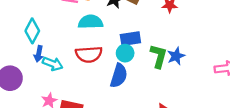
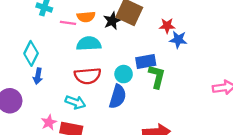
blue rectangle: (130, 39) -> (146, 61), moved
blue star: (176, 56) -> (178, 40), moved, turned 30
cyan arrow: (53, 64) -> (75, 102), moved

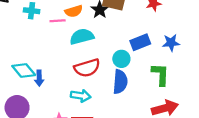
blue star: (178, 40) -> (171, 43), moved
cyan diamond: (31, 53) -> (24, 71), moved, turned -55
green L-shape: (157, 77) -> (160, 74), moved

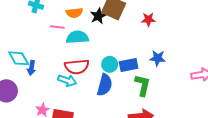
pink line: (58, 21) -> (57, 27), moved
blue rectangle: (140, 42) -> (129, 65), moved
cyan arrow: (81, 96) -> (67, 81), moved

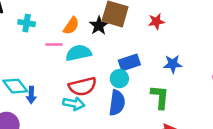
orange semicircle: (74, 13) -> (71, 26), turned -42
blue rectangle: (129, 65) -> (129, 62), moved

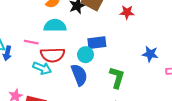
pink line: (54, 45) -> (31, 42), moved
blue star: (173, 64) -> (150, 54), moved
blue semicircle: (117, 103) -> (79, 75), turned -40

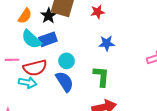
cyan semicircle: (55, 26) -> (31, 39), turned -125
blue rectangle: (97, 43) -> (48, 39), moved
blue star: (150, 54) -> (107, 43), moved

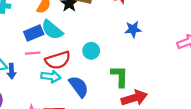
blue rectangle: (48, 39) -> (34, 33), moved
green L-shape: (101, 76) -> (120, 76), moved
blue semicircle: (65, 82) -> (79, 87), moved

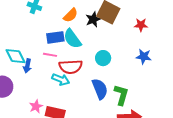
cyan circle: (91, 51) -> (103, 58), moved
blue semicircle: (79, 87) -> (100, 89), moved

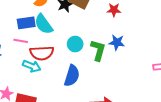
blue semicircle: (100, 89) -> (72, 76), turned 40
green L-shape: (121, 95) -> (98, 50), moved

